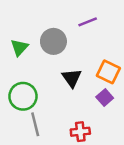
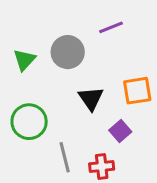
orange square: (108, 72) -> (137, 91), turned -35
purple square: (105, 98) -> (120, 131), moved
gray line: (35, 124) -> (65, 157), moved

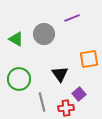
green triangle: (24, 60) -> (16, 39), turned -42
black triangle: (91, 98) -> (60, 74), moved
purple square: (120, 131) -> (79, 94), moved

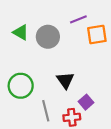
green triangle: (16, 39) -> (21, 32), moved
orange square: (89, 59) -> (97, 35), moved

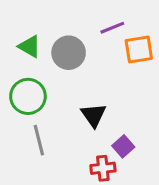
green circle: (21, 86) -> (28, 96), moved
gray line: (46, 111) -> (39, 140), moved

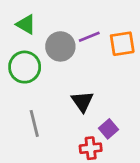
purple line: (112, 28) -> (89, 37), moved
green triangle: (30, 46) -> (26, 24), moved
green circle: (28, 96) -> (25, 67), moved

